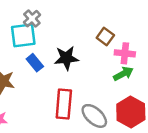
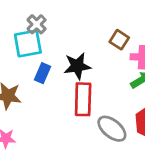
blue rectangle: (35, 63) -> (43, 73), turned 66
red rectangle: (64, 104) -> (83, 99), moved

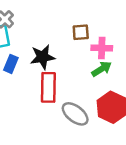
brown square: (119, 40) -> (81, 32), turned -36

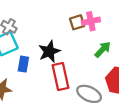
pink cross: (102, 48) -> (91, 21), moved

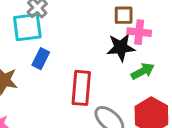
brown square: (77, 22) -> (124, 15), moved
black star: (49, 52) -> (121, 47), moved

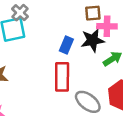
blue rectangle: (41, 59) -> (66, 45), moved

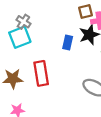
red rectangle: (62, 77) -> (41, 73), moved

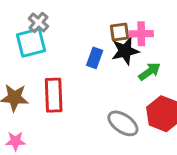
brown square: (86, 11) -> (120, 32), moved

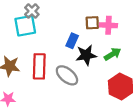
black star: (125, 51) -> (86, 55), moved
gray ellipse: (123, 123) -> (67, 75), moved

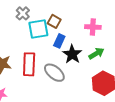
brown square: (92, 23) -> (54, 21), moved, turned 32
cyan square: (25, 26) -> (38, 29), moved
black star: (86, 55) -> (72, 54), turned -30

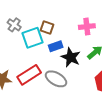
blue rectangle: (59, 41) -> (56, 46), turned 56
red rectangle: (29, 64) -> (29, 75), turned 65

